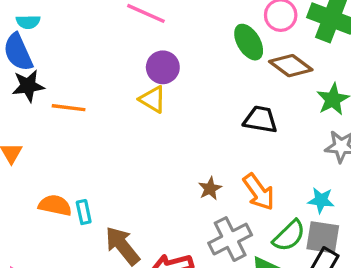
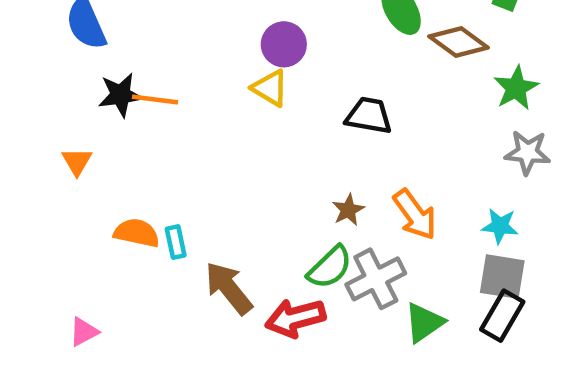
black star: (28, 86) -> (121, 95), moved
black trapezoid: (260, 120) -> (369, 116), moved
green semicircle: (289, 236) -> (330, 267), moved

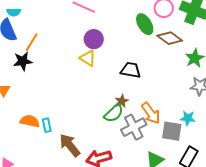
orange line: (155, 100) -> (32, 42), moved, turned -66
brown star: (348, 210) -> (122, 101), moved
green semicircle: (330, 267) -> (114, 113), moved
gray square: (502, 277) -> (172, 131), moved
gray cross: (376, 279) -> (134, 127), moved

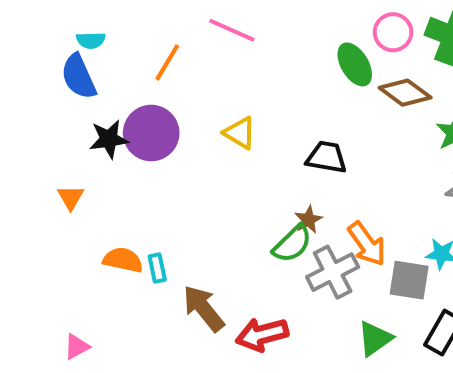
purple circle: (94, 39) -> (151, 133), moved, size x1.4
orange line: (32, 42) -> (167, 62), moved

